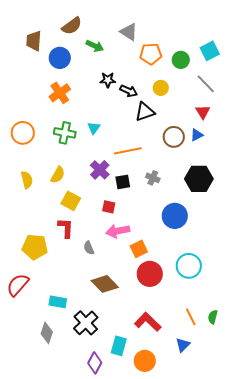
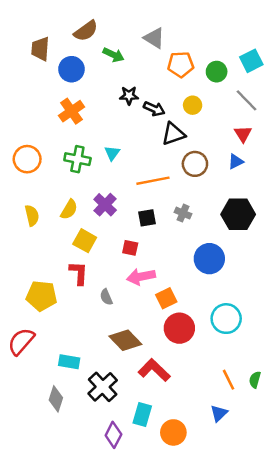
brown circle: (174, 137) -> (195, 164), moved
purple cross: (100, 170) -> (105, 205), moved
red L-shape: (148, 322) -> (154, 370), moved

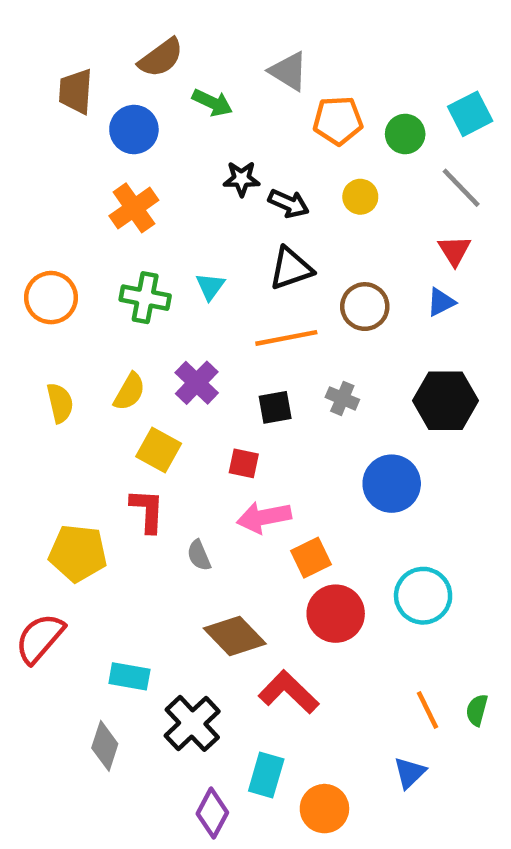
black triangle: (173, 134) -> (291, 268), moved

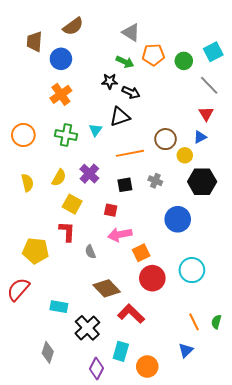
green arrow: (212, 103) -> (125, 62), moved
yellow circle: (360, 197) -> (185, 155), moved
black triangle: (291, 268) -> (120, 117), moved
gray diamond: (105, 746) -> (48, 352), moved

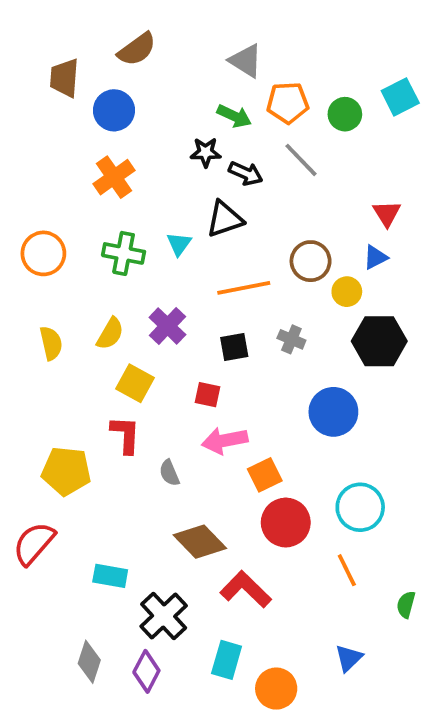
gray line: (209, 85) -> (301, 160), moved
orange line: (194, 322) -> (347, 570), moved
purple diamond: (96, 369) -> (146, 671), moved

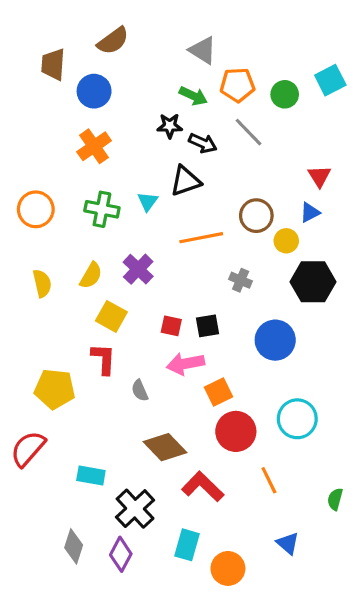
black square: (234, 347) -> (207, 326), moved
orange line: (347, 570) -> (269, 480), moved
blue triangle: (349, 658) -> (288, 543), turned -35

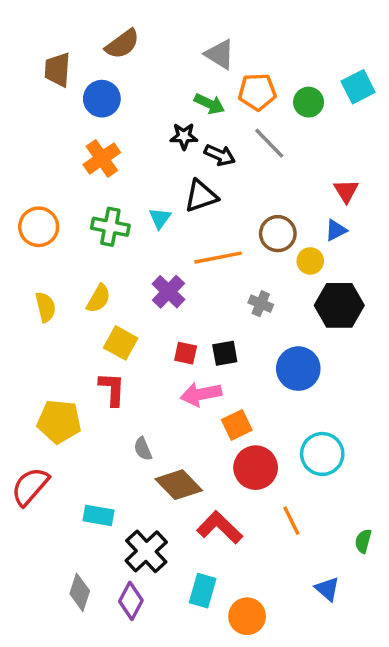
purple cross: (138, 269) -> (168, 292), moved
gray semicircle: (140, 390) -> (143, 449), moved
blue triangle: (288, 543) -> (327, 589), moved

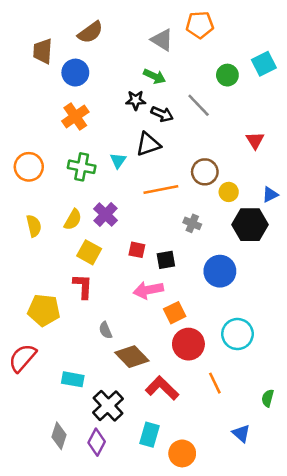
orange pentagon: (257, 92) -> (200, 25), moved
blue triangle: (336, 230) -> (270, 194), moved
purple cross: (168, 292) -> (105, 215), moved
red square: (186, 353) -> (137, 250), moved

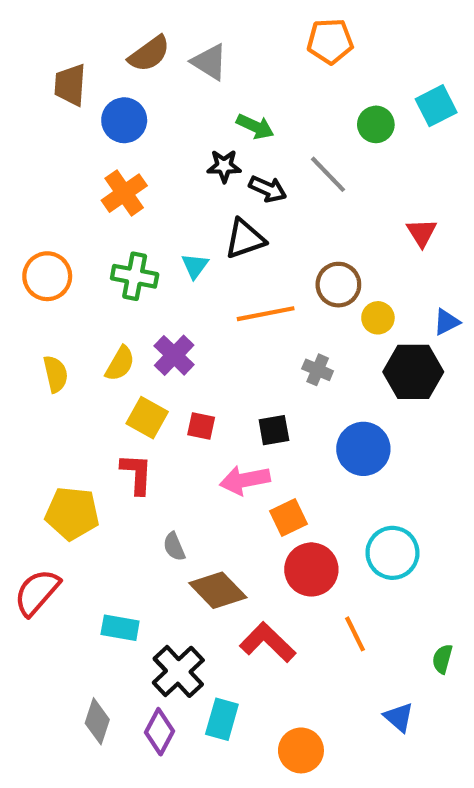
gray triangle: (162, 40) -> (209, 62), moved
red square: (137, 250) -> (201, 426), moved
cyan rectangle: (149, 435) -> (222, 719), moved

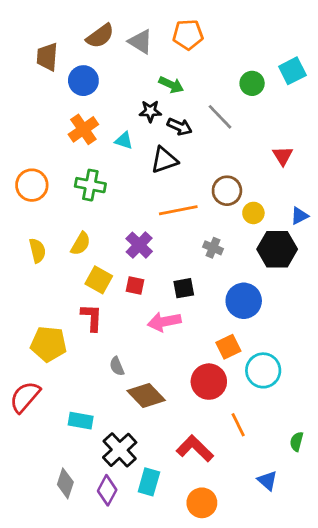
orange pentagon: (330, 41) -> (188, 35), moved
cyan triangle: (195, 266) -> (124, 140), moved, turned -48
purple cross: (174, 355) -> (139, 245), moved
orange square: (288, 517) -> (228, 347), moved
red L-shape: (268, 642) -> (195, 448), moved

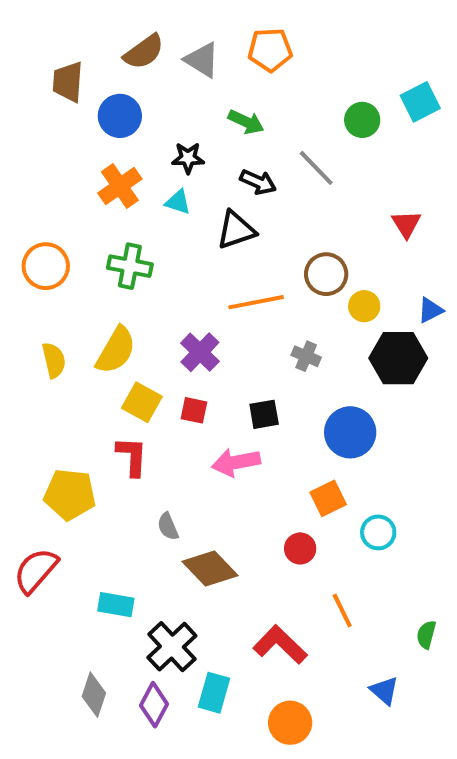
black star: (150, 111) -> (188, 158), moved
yellow semicircle: (81, 244) -> (116, 350), size x1.4
cyan circle: (263, 370) -> (378, 532), size x0.7
red circle: (209, 382) -> (300, 548), size x0.6

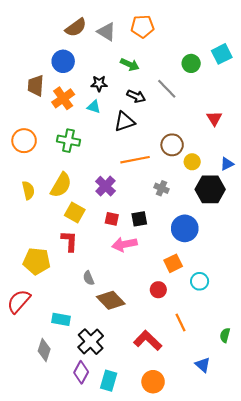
brown trapezoid: (68, 82) -> (36, 86), moved
red square: (194, 410) -> (112, 219), moved
cyan rectangle: (214, 693) -> (109, 381), moved
gray diamond: (94, 695) -> (44, 350), moved

